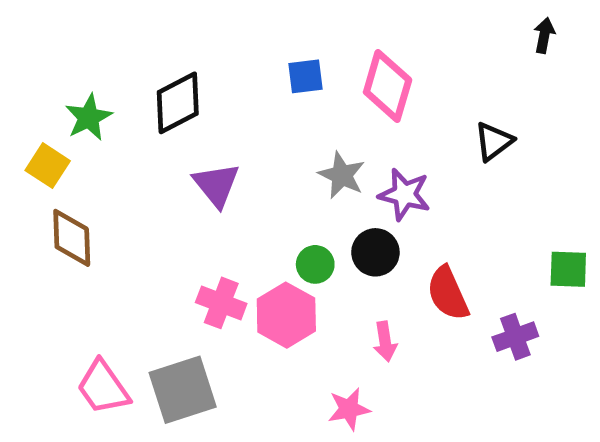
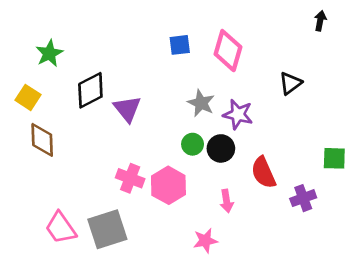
black diamond: (178, 103) -> (90, 90), moved
green star: (89, 117) -> (49, 53), moved
green circle: (315, 264) -> (193, 144), moved

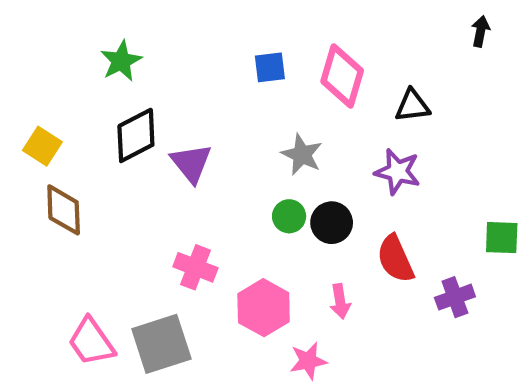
green star: (49, 53) -> (121, 61), moved
black triangle: (290, 83) -> (412, 106), moved, turned 30
purple star: (238, 114) -> (398, 172), moved
pink hexagon: (168, 185) -> (264, 308), moved

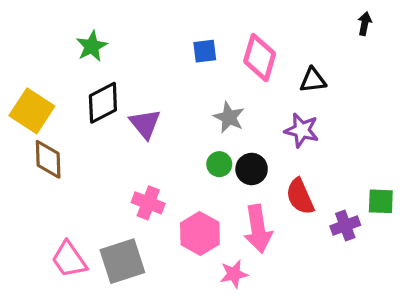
yellow square: (42, 146) -> (32, 111), size x1.5
green square: (502, 238) -> (381, 201), moved
pink arrow: (340, 301) -> (258, 229), size x1.8

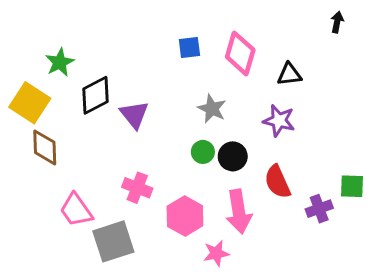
green star: (92, 46) -> (60, 62), moved
pink trapezoid: (69, 259) -> (76, 210), moved

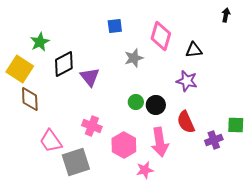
blue square: (189, 47) -> (115, 26), moved
gray star: (212, 109) -> (134, 58), moved, turned 30

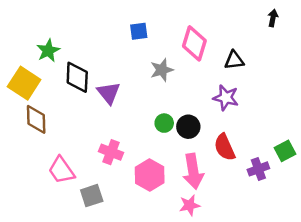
black diamond: (64, 64) -> (77, 77), turned -60
green square: (236, 125) -> (285, 151), turned -30
gray square: (76, 162) -> (92, 196), size x0.7
pink star: (145, 170) -> (190, 205), moved

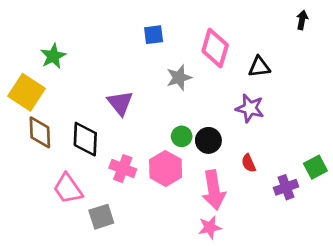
black diamond: (77, 77) -> (85, 139), moved
red semicircle: (225, 147) -> (249, 163), size x0.6
pink hexagon: (150, 175) -> (166, 168), moved

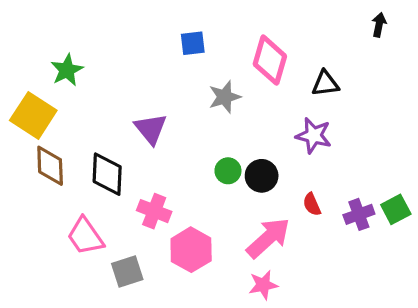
pink hexagon: (166, 168) -> (191, 250), moved
purple cross: (286, 187) -> (359, 214), moved
pink arrow: (214, 190) -> (268, 238), turned -123

